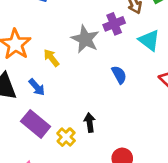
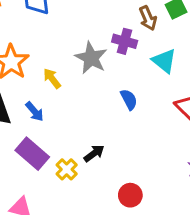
purple cross: (114, 24) -> (125, 41), turned 35
black arrow: (90, 123) -> (94, 153), turned 60

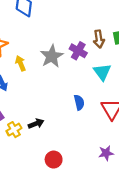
blue semicircle: (129, 99) -> (79, 102), moved

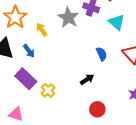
black arrow: (36, 124) -> (87, 79), moved
red circle: (54, 160) -> (97, 109), moved

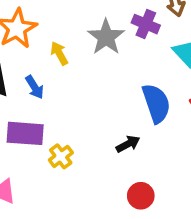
blue semicircle: (102, 54) -> (156, 103), size x1.6
purple rectangle: (26, 79) -> (25, 133), turned -45

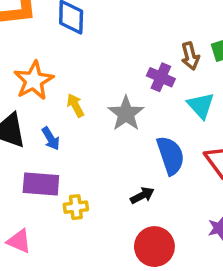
gray star: (106, 37) -> (126, 114), moved
yellow cross: (61, 156) -> (76, 207), turned 30
red circle: (141, 196) -> (154, 247), size x1.5

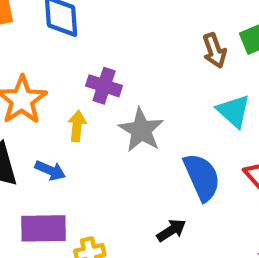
purple cross: (161, 77) -> (104, 86), moved
yellow arrow: (75, 105) -> (77, 126), turned 40
blue arrow: (51, 139) -> (50, 170), turned -30

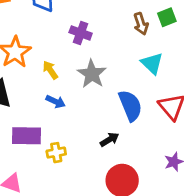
purple cross: (104, 86) -> (81, 33), moved
yellow arrow: (77, 126) -> (50, 70), turned -42
blue arrow: (50, 170) -> (56, 102), moved

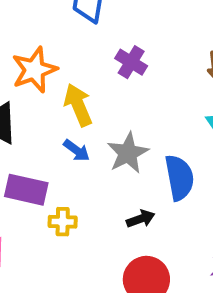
yellow arrow: (50, 70) -> (78, 105), size x1.5
gray star: (92, 74) -> (128, 153), moved

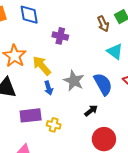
blue arrow: (77, 150) -> (48, 88), turned 56
yellow cross: (63, 222) -> (54, 125), turned 32

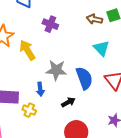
brown arrow: (103, 24) -> (94, 19), turned 119
gray star: (74, 81) -> (56, 70), turned -30
blue arrow: (48, 88) -> (40, 89), moved

